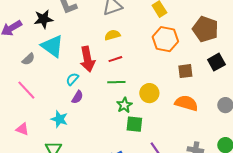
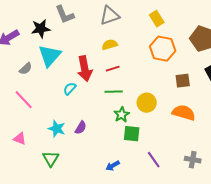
cyan triangle: (52, 46) -> (50, 56), turned 35
purple semicircle: (77, 97) -> (81, 128), moved

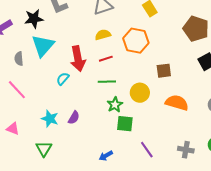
orange hexagon: (163, 49) -> (136, 41), moved
gray semicircle: (26, 69) -> (19, 59), turned 128
brown square: (183, 81) -> (164, 71), moved

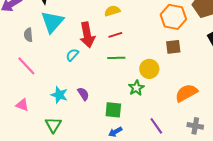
orange hexagon: (136, 41) -> (173, 17), moved
orange semicircle: (177, 103) -> (186, 93), moved, turned -45
green star: (115, 105) -> (136, 88), moved
purple semicircle: (74, 118) -> (83, 94), turned -64
green square: (125, 124) -> (113, 110), moved

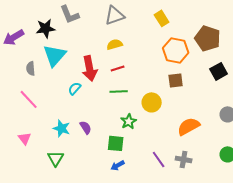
green star: (136, 88) -> (129, 121), moved
pink triangle: (22, 105) -> (25, 138), turned 32
gray cross: (195, 126) -> (184, 159), moved

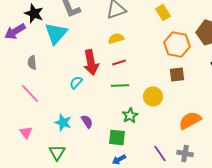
black star: (46, 28) -> (34, 14), moved, turned 30
cyan triangle: (55, 55) -> (56, 34), moved

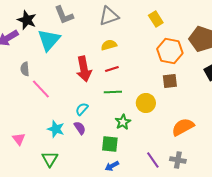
cyan semicircle: (76, 82) -> (82, 109), moved
pink line: (30, 94) -> (41, 89), moved

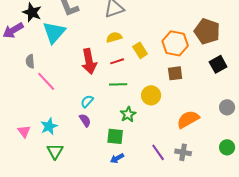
yellow rectangle: (156, 19) -> (140, 50), moved
cyan star: (56, 129) -> (49, 126), moved, turned 30

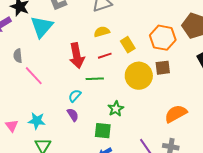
green line: (118, 84) -> (95, 79), moved
yellow circle: (151, 95) -> (139, 76), moved, size x1.4
cyan star: (49, 126) -> (37, 121), turned 30

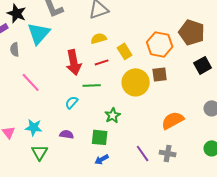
gray semicircle: (18, 56) -> (15, 49), moved
purple semicircle: (73, 115) -> (67, 134), moved, turned -48

